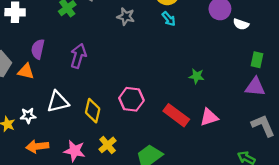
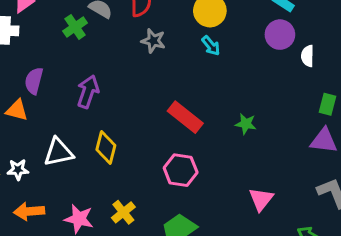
white semicircle: (241, 24) -> (308, 56), turned 70
pink hexagon: (131, 99) -> (181, 170), moved
yellow diamond: (93, 111) -> (106, 147), moved
red rectangle: (176, 115) -> (185, 117), moved
pink triangle: (209, 117) -> (261, 199), moved, turned -36

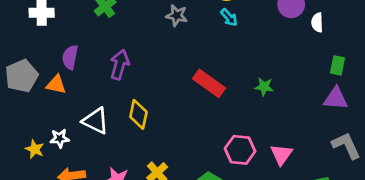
white triangle: (58, 152) -> (96, 121), turned 40
pink hexagon: (181, 170) -> (240, 150), moved

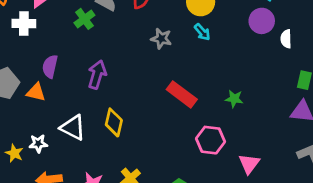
gray star: (177, 16) -> (161, 39), moved
pink hexagon: (240, 150) -> (210, 140), moved

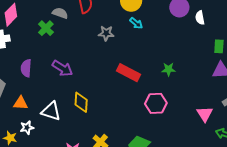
purple arrow: (97, 75) -> (62, 68), turned 115
orange triangle: (36, 92) -> (21, 103), moved
pink triangle: (249, 164) -> (205, 114), moved

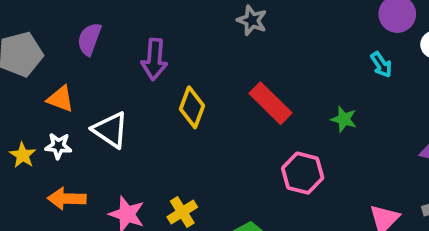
cyan arrow: (136, 23) -> (381, 65), moved
purple arrow: (62, 68) -> (154, 59), turned 45
yellow diamond: (81, 102) -> (192, 107), moved

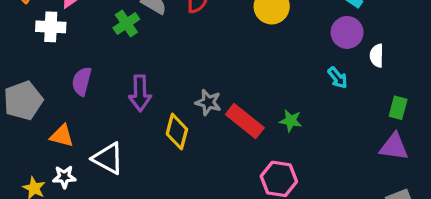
gray star: (252, 20) -> (208, 102), moved
green star: (344, 119) -> (291, 121), moved

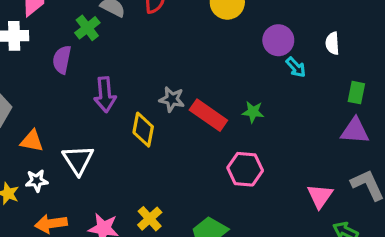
purple circle: (347, 32) -> (278, 40), moved
purple semicircle: (82, 81) -> (62, 60), moved
white triangle: (108, 158) -> (78, 160), turned 32

